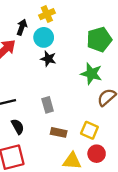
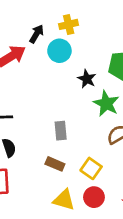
black star: (48, 59) -> (87, 79), moved
gray rectangle: (48, 105) -> (61, 131), moved

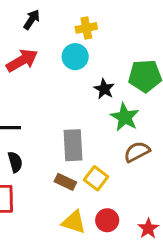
black arrow: (37, 34) -> (32, 20), moved
gray rectangle: (61, 131) -> (73, 145), size x1.5
yellow square: (91, 168) -> (96, 178), moved

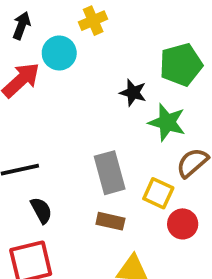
cyan circle: (75, 57) -> (59, 53), moved
yellow square: (96, 178) -> (158, 193), moved
red circle: (107, 220) -> (183, 224), moved

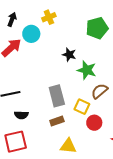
green pentagon: (181, 65) -> (97, 28), moved
black semicircle: (41, 210) -> (21, 115), turned 120
brown rectangle: (110, 221) -> (57, 121), turned -32

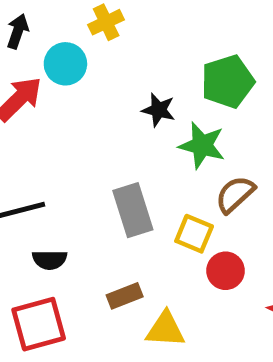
green pentagon: (97, 28) -> (228, 82), moved
brown rectangle: (57, 121) -> (125, 296), moved

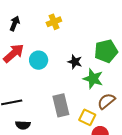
cyan circle: (65, 64) -> (39, 60), moved

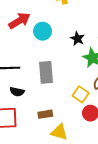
gray rectangle: (61, 105) -> (46, 72), moved

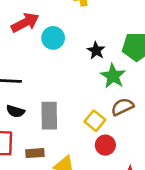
gray rectangle: (46, 72) -> (49, 116), moved
brown rectangle: (45, 114) -> (35, 153), moved

